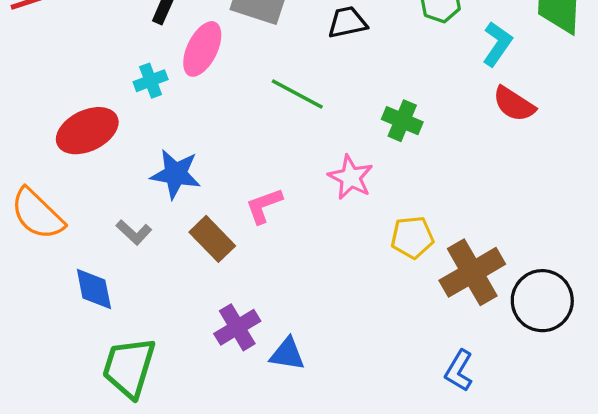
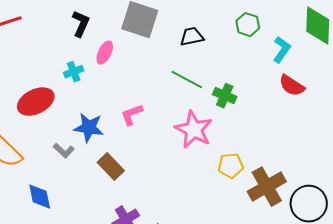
pink ellipse: (202, 49) -> (105, 53), size x0.7
green line: (297, 94) -> (187, 80), moved
pink star: (351, 177) -> (194, 130), size x1.4
pink L-shape: (264, 206) -> (132, 115), moved
gray L-shape: (134, 232) -> (64, 151), moved

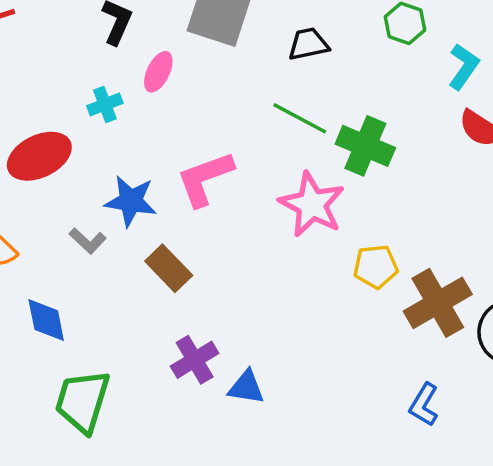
green cross: (225, 96) -> (365, 146), size x1.4
pink L-shape: (132, 115) -> (205, 179), size x1.5

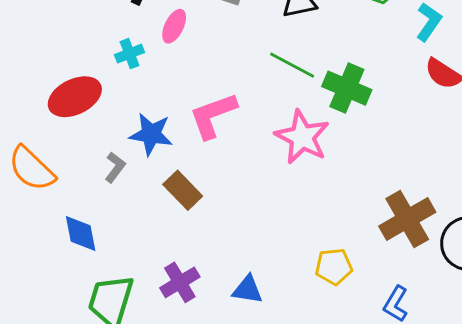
gray L-shape: (88, 241) -> (115, 167), turned -96
yellow pentagon: (376, 267) -> (334, 267), moved
purple cross: (195, 360) -> (180, 282), moved

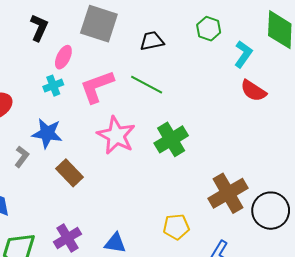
cyan cross: (129, 54) -> (53, 86), moved
green cross: (347, 88) -> (171, 139), moved, turned 36
pink L-shape: (213, 115) -> (97, 87), moved
pink star: (302, 137) -> (116, 135), moved

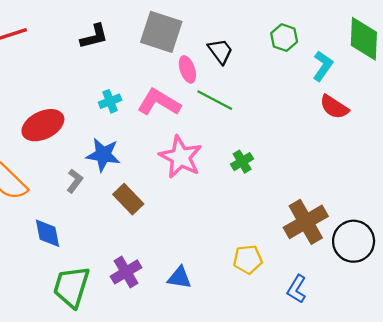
black L-shape: (39, 28) -> (94, 36), turned 52
black trapezoid: (152, 41) -> (220, 51), turned 65
pink ellipse: (63, 57) -> (187, 69), moved, turned -45
pink L-shape: (97, 87) -> (159, 102), turned 51
green cross: (171, 139) -> (242, 162), size x0.6

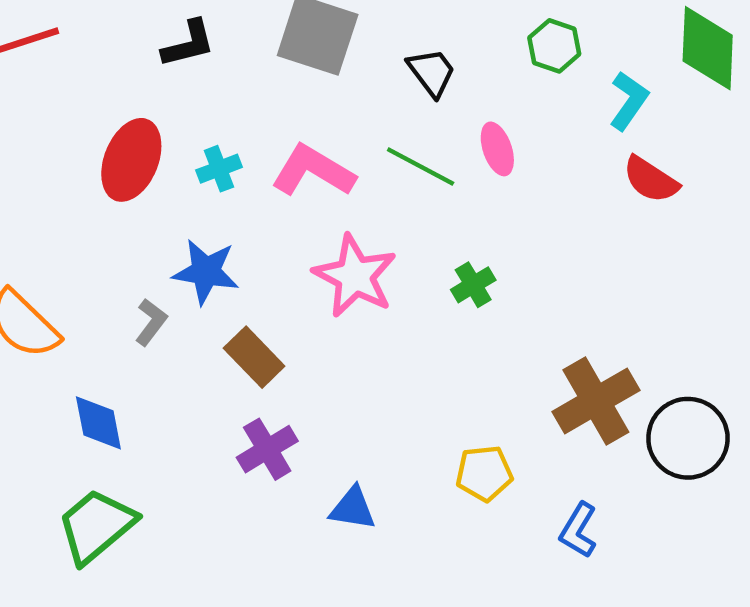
pink ellipse: (187, 69) -> (497, 149), moved
red ellipse: (43, 125) -> (131, 160), moved, turned -42
purple cross: (126, 272) -> (267, 449), moved
green trapezoid: (71, 287) -> (96, 526), moved, turned 33

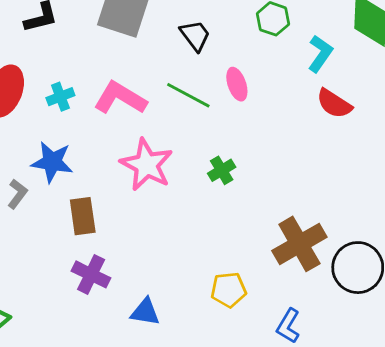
brown rectangle: (254, 357) -> (83, 216), turned 36
purple cross: (267, 449) -> (91, 274), turned -33

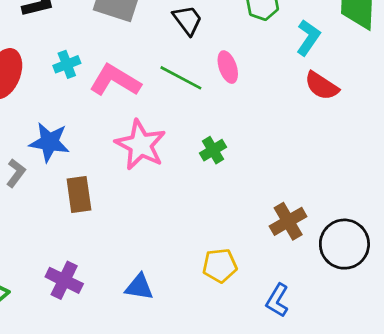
cyan cross: (60, 97) -> (67, 64), moved
brown cross: (299, 244) -> (288, 221), size x0.7
purple cross: (91, 274) -> (64, 280), moved

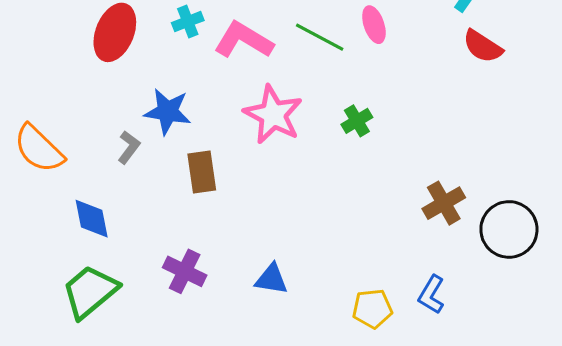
yellow pentagon: (220, 266) -> (372, 309), moved

